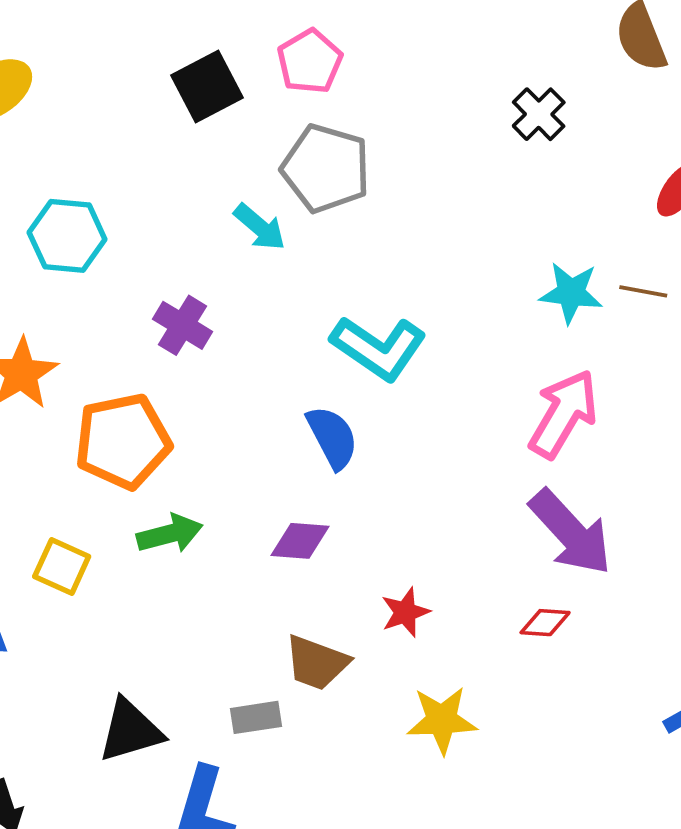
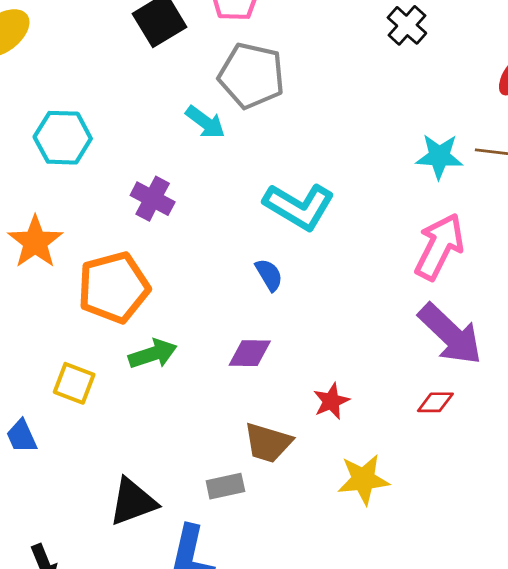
blue semicircle: (332, 437) -> (269, 275), size x0.7

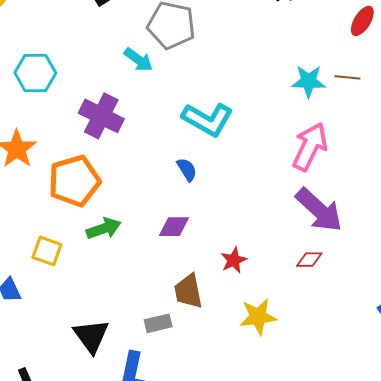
purple cross: (153, 199) -> (101, 116), size x1.4
brown trapezoid: (268, 443) -> (188, 291), turned 63
black triangle: (133, 502) -> (91, 336), turned -45

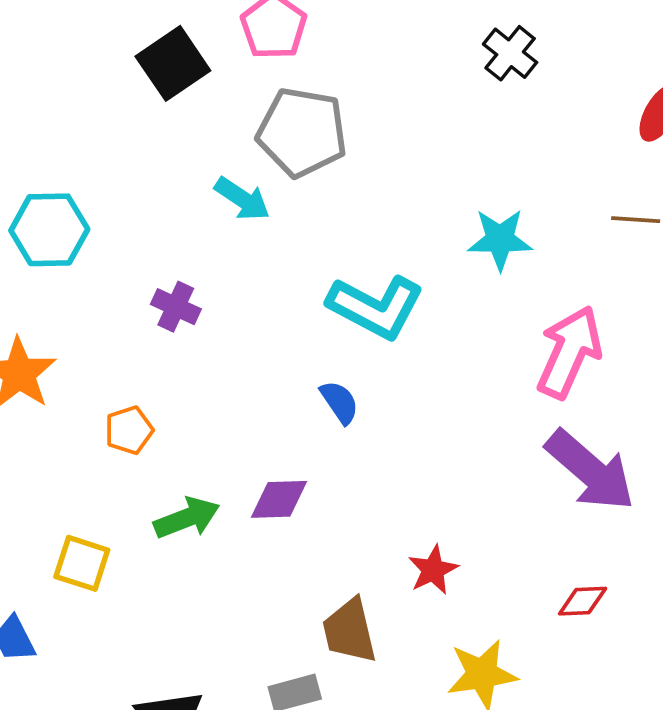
cyan star: (309, 81) -> (500, 239), moved
purple cross: (101, 116) -> (176, 307), size x0.6
orange pentagon: (74, 181) -> (129, 430), size x0.5
purple diamond: (174, 227) -> (279, 499), moved
red diamond: (309, 260) -> (583, 601), moved

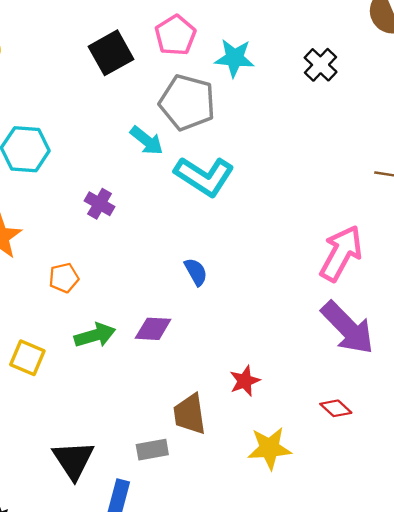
cyan star: (500, 239) -> (234, 58), moved
cyan L-shape: (376, 307) -> (204, 176), moved
red diamond: (583, 601) -> (336, 408), turned 40

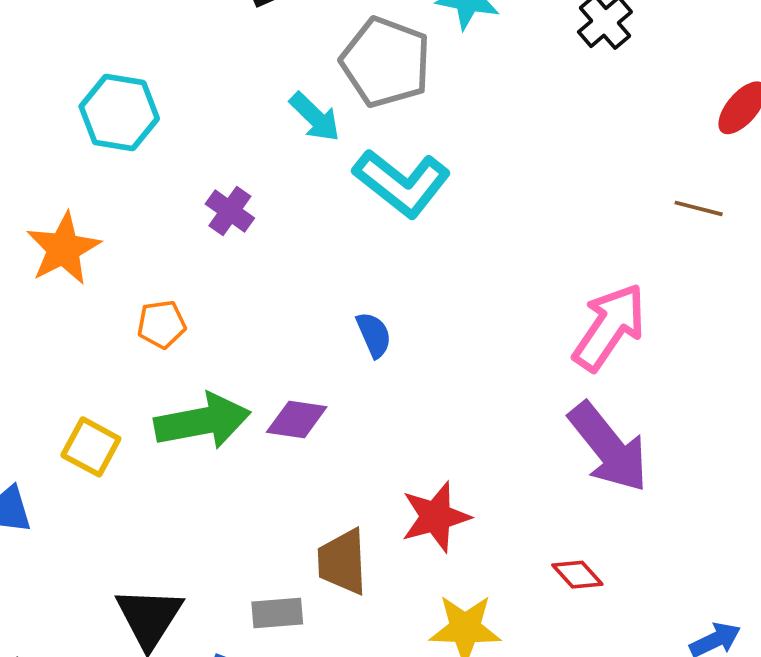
green arrow: (95, 335) -> (203, 421), size x1.4
red star: (245, 381) -> (436, 517), size x1.4

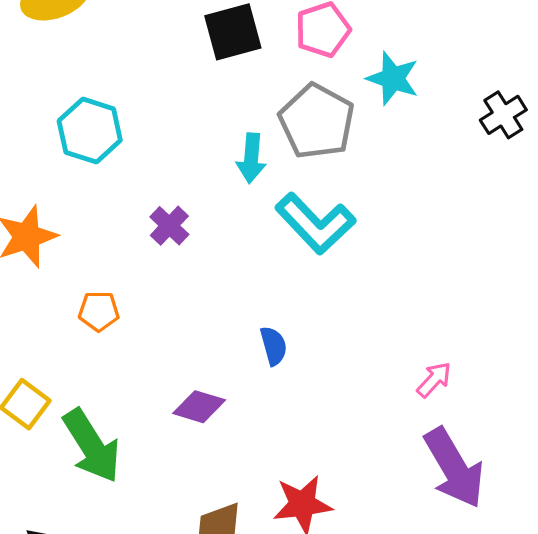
cyan arrow: (315, 117) -> (251, 158), turned 42
pink arrow: (609, 327) -> (434, 380), moved, size x0.5
green arrow: (203, 421) -> (92, 446), moved, turned 60

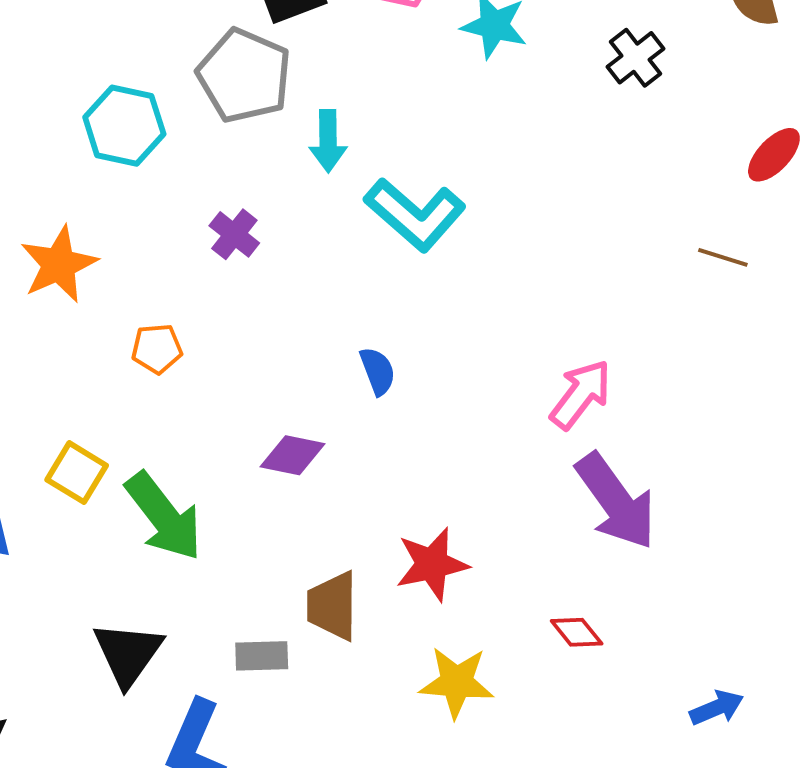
gray pentagon: (317, 121) -> (244, 76), moved
pink arrow: (434, 380) -> (581, 394), size x1.5

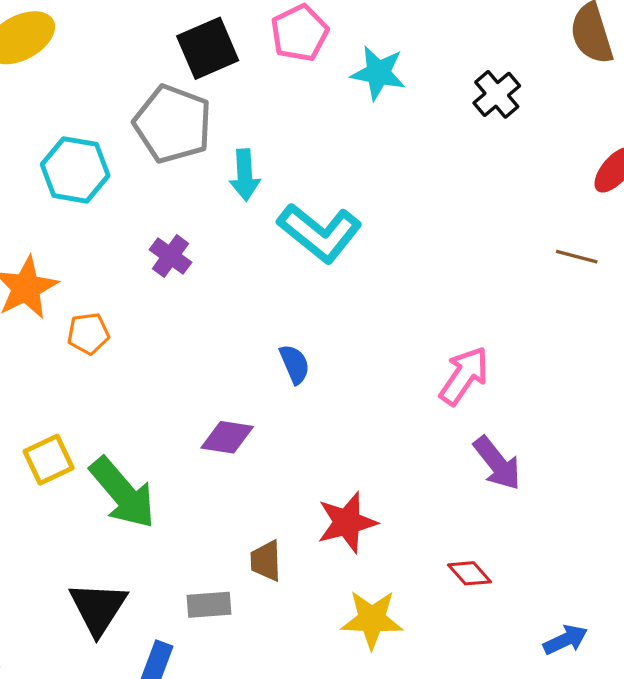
orange pentagon: (157, 349) -> (88, 334), moved
yellow square: (77, 473) -> (49, 460), turned 36
purple arrow: (616, 501) -> (497, 463), size x0.7
brown trapezoid: (332, 606) -> (266, 561), size x0.7
blue arrow: (717, 708) -> (565, 640), moved

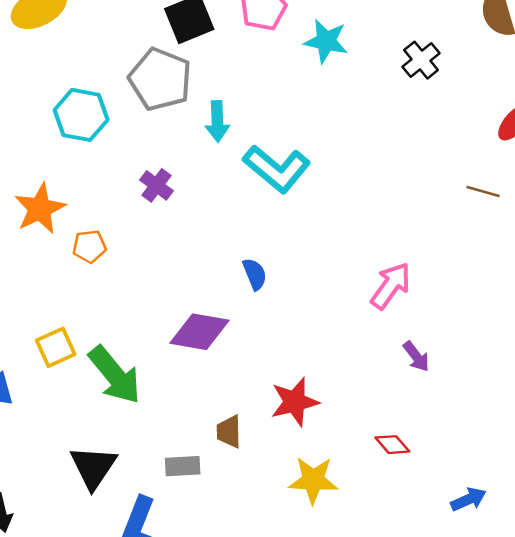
purple diamond: (227, 437) -> (199, 332), size x1.4
purple arrow: (497, 463) -> (416, 356), size x0.7

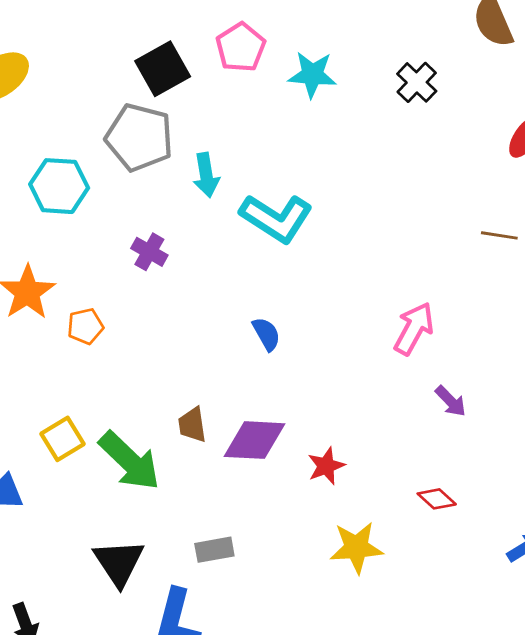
brown line: (483, 192) -> (499, 235), moved
purple diamond: (199, 332) -> (255, 440), moved
red star: (295, 402) -> (326, 466), size x0.7
brown trapezoid: (229, 432) -> (192, 425), moved

